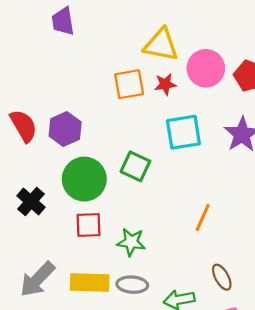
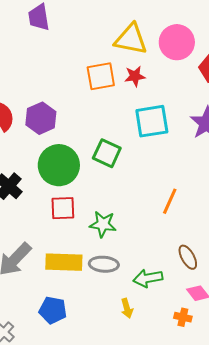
pink circle: (206, 68) -> (177, 42), moved

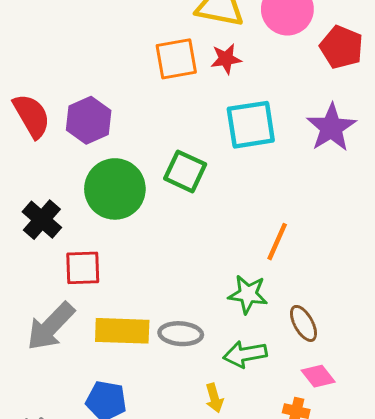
red square: (63, 208) -> (83, 268), moved
green star: (103, 224) -> (248, 294), moved

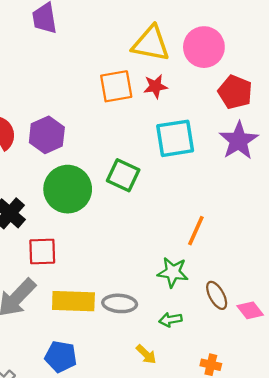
red pentagon: (342, 47) -> (235, 92), moved
green arrow: (245, 354) -> (170, 320), size x0.7
pink diamond: (318, 376) -> (250, 310), moved
yellow arrow: (214, 398) -> (146, 354), turned -30

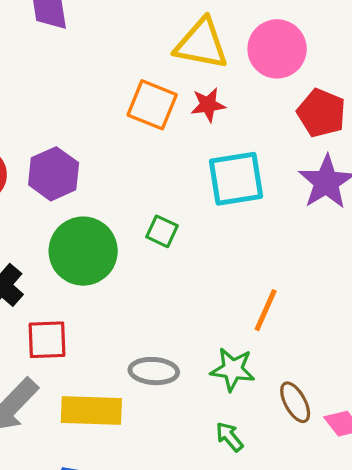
orange square: (116, 86) -> (152, 105), turned 32
green square: (123, 175) -> (162, 231), size x0.7
gray ellipse: (120, 303) -> (154, 371), moved
green arrow: (170, 320) -> (229, 437), turned 60

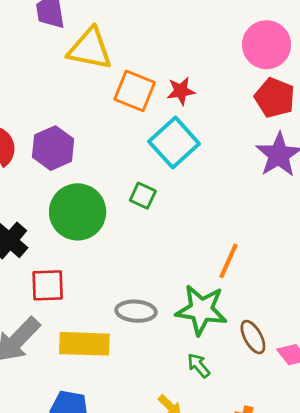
yellow triangle: (201, 44) -> (90, 49), moved
pink circle: (277, 49) -> (267, 45), moved
cyan square: (236, 179) -> (174, 143), moved, turned -33
green star: (233, 369) -> (201, 310), size x1.4

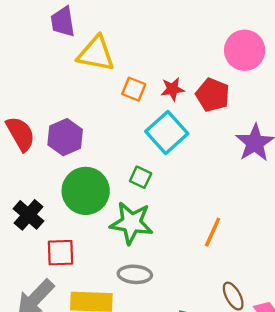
orange square: (135, 91) -> (134, 89), size x0.7
red pentagon: (275, 98) -> (213, 95), moved
green star: (201, 310) -> (131, 223), moved

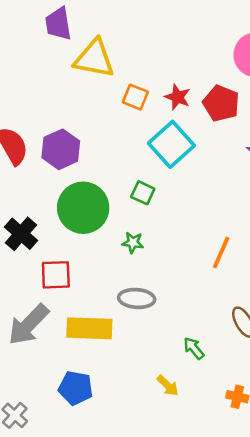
red star: (173, 89) -> (178, 97), turned 30
green star: (131, 223) -> (133, 243), size x0.5

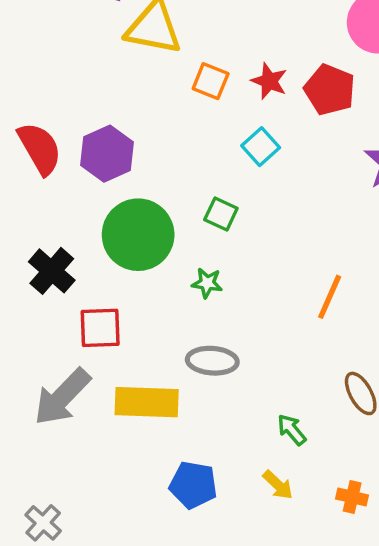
cyan square: (171, 144) -> (261, 147), size x0.6
yellow arrow: (168, 386) -> (278, 485), moved
blue pentagon: (76, 388) -> (193, 485), moved

